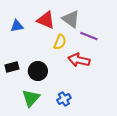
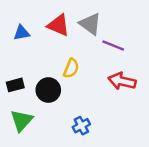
yellow semicircle: (60, 42) -> (71, 68), moved
red arrow: (79, 60) -> (122, 81), moved
green triangle: (31, 98) -> (22, 121), moved

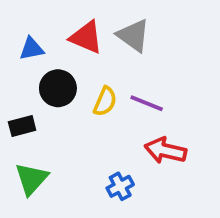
purple line: (113, 46) -> (147, 103), moved
red arrow: (122, 81) -> (165, 150), moved
black circle: (48, 90) -> (58, 88), moved

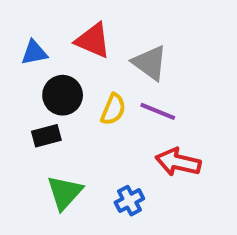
gray triangle: (133, 35) -> (150, 63), moved
black rectangle: (22, 126) -> (46, 136), moved
green triangle: (32, 179) -> (65, 192), moved

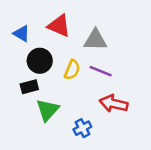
blue triangle: (34, 53) -> (22, 34), turned 42
gray triangle: (150, 63) -> (95, 40), turned -35
green triangle: (65, 192) -> (47, 110), moved

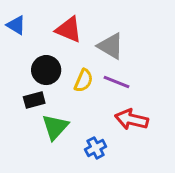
blue triangle: (22, 34) -> (16, 25), moved
gray triangle: (95, 40) -> (111, 46), turned 30

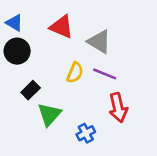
black circle: (46, 70) -> (17, 51), moved
black rectangle: (34, 100) -> (31, 90), turned -30
red arrow: (132, 119) -> (118, 108), turned -116

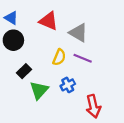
red arrow: (118, 108) -> (93, 106), moved
blue cross: (86, 133) -> (68, 85), moved

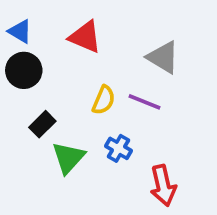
gray triangle: (78, 33) -> (163, 57), moved
blue cross: (68, 85) -> (119, 148), turned -32

